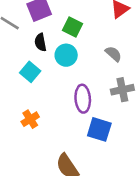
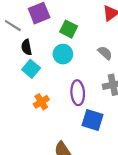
black semicircle: (40, 42) -> (27, 47), moved
orange cross: (30, 119) -> (41, 102), moved

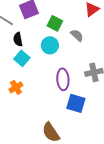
gray semicircle: (105, 53) -> (77, 35), moved
orange cross: (41, 102) -> (16, 87), moved

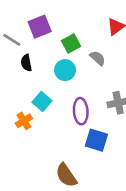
green square: (55, 23) -> (71, 44), turned 35
cyan square: (22, 58) -> (42, 102), moved

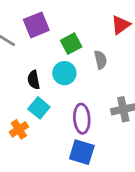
gray semicircle: (98, 58) -> (101, 60), turned 35
black semicircle: (26, 63) -> (34, 80), moved
blue square: (96, 140) -> (82, 152), moved

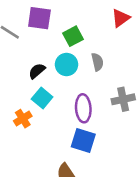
purple square: (36, 25) -> (39, 18), turned 30
gray semicircle: (101, 60) -> (97, 62), moved
black semicircle: (34, 80) -> (37, 71), turned 60

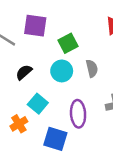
black semicircle: (37, 71) -> (24, 72), moved
blue square: (83, 141) -> (55, 139), moved

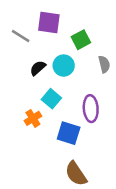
cyan circle: (62, 71) -> (64, 66), moved

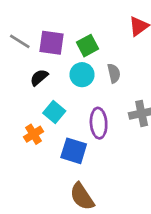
purple square: (49, 22) -> (52, 43), moved
cyan circle: (64, 66) -> (82, 75), moved

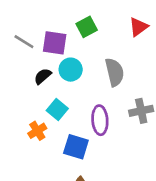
green square: (88, 46) -> (87, 27), moved
gray semicircle: (114, 73) -> (115, 72), size x1.5
cyan circle: (82, 75) -> (71, 70), moved

